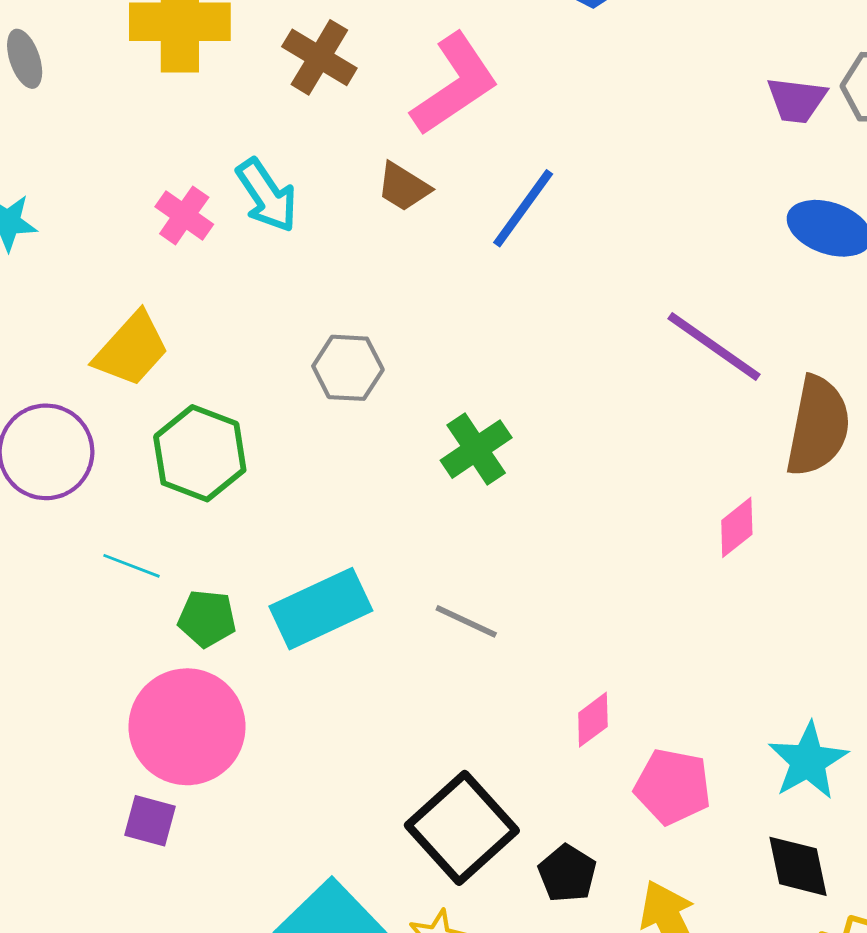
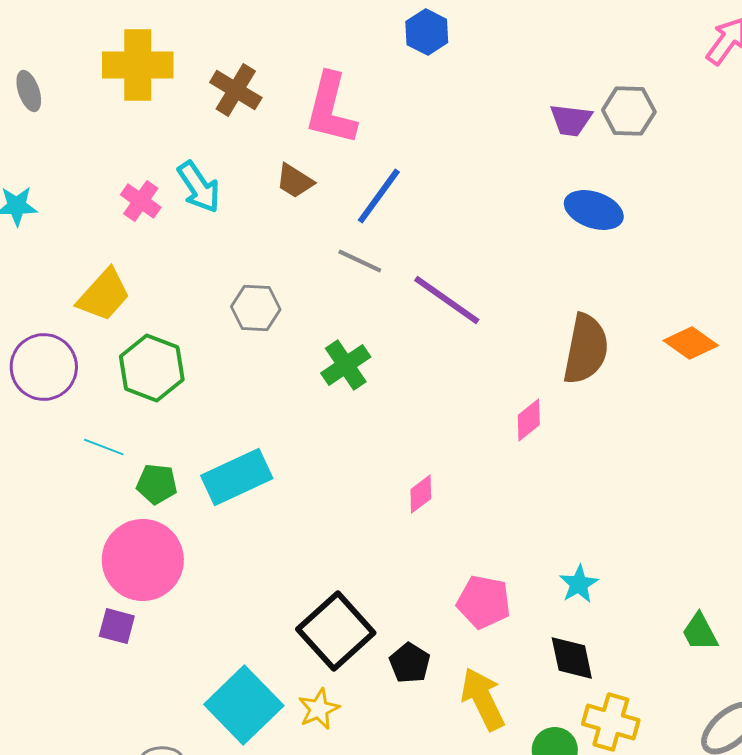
pink L-shape: (455, 84) -> (331, 109), turned 138
purple line: (714, 346) -> (447, 300), moved
gray line: (466, 621) -> (360, 261), moved
pink diamond: (593, 720) -> (421, 494), moved
cyan star: (808, 761) -> (579, 584), size x0.7

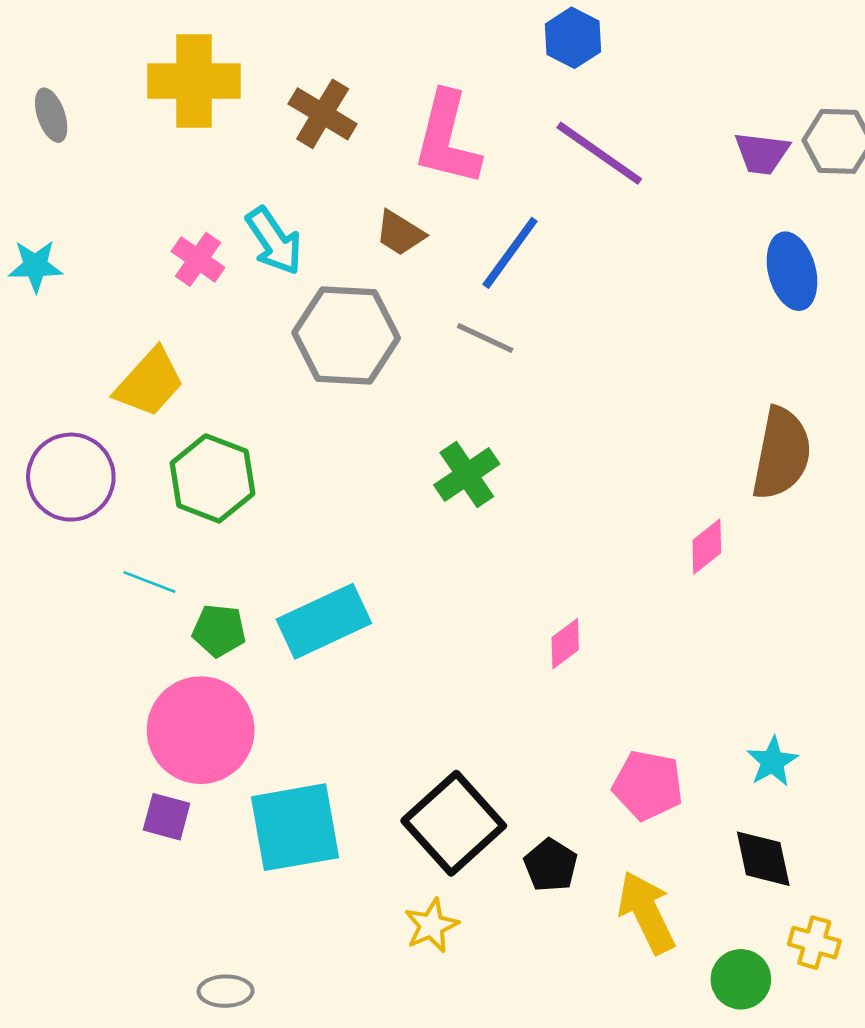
blue ellipse: (594, 210) -> (792, 271), turned 56
purple line: (447, 300) -> (599, 153), moved
gray hexagon: (256, 308) -> (346, 335), moved, size x1.6
cyan square: (244, 705) -> (295, 827), moved, turned 34
yellow cross: (611, 722) -> (814, 943), size x0.7

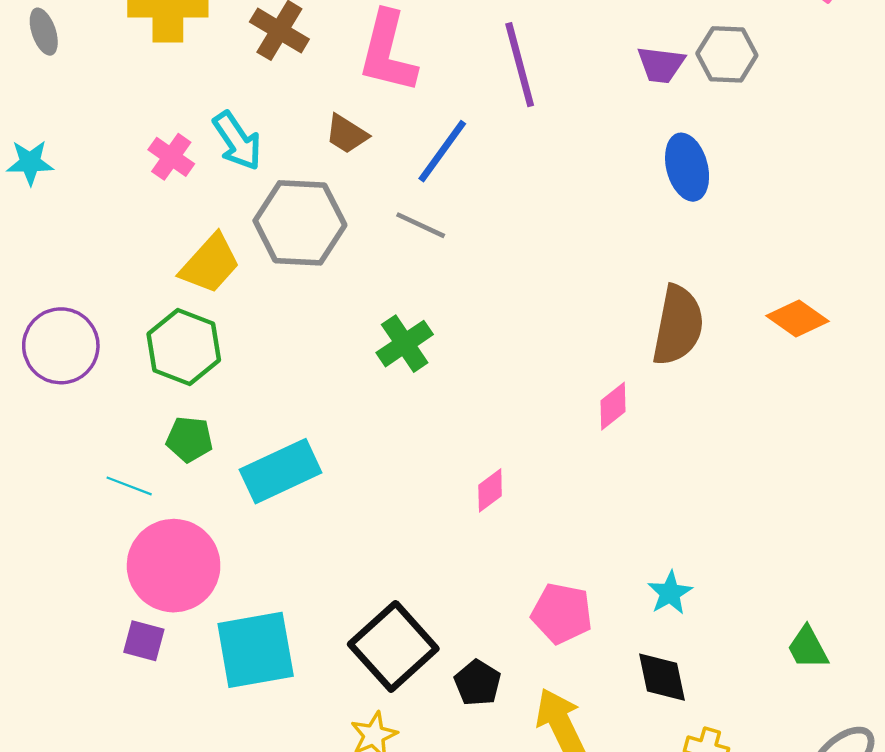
purple line: (599, 153) -> (520, 65), turned 40
yellow trapezoid: (149, 383) -> (210, 264), moved
cyan line: (149, 582) -> (129, 486), moved
green pentagon: (219, 630) -> (189, 439), moved

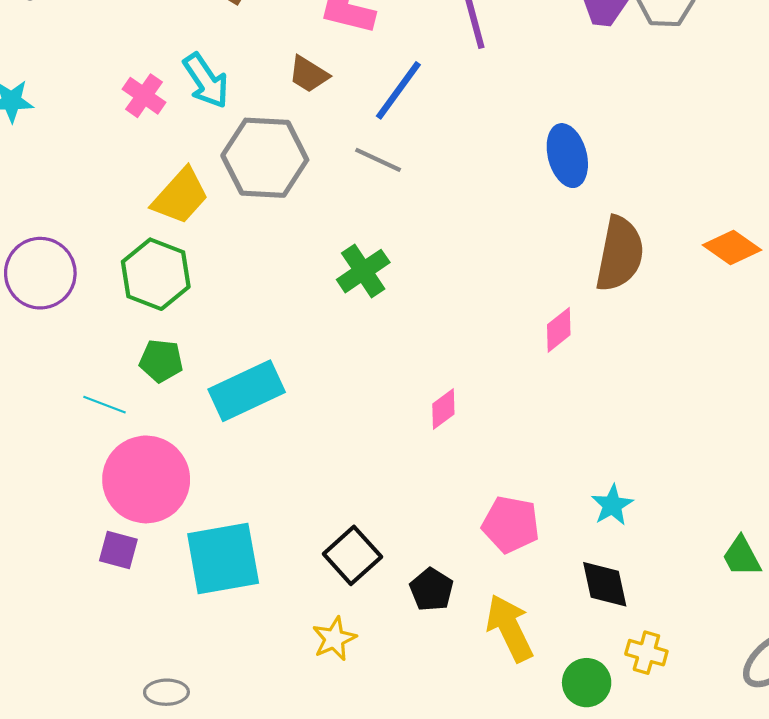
blue ellipse: (687, 167) -> (567, 156), moved
black square: (393, 646) -> (352, 555), size x0.7

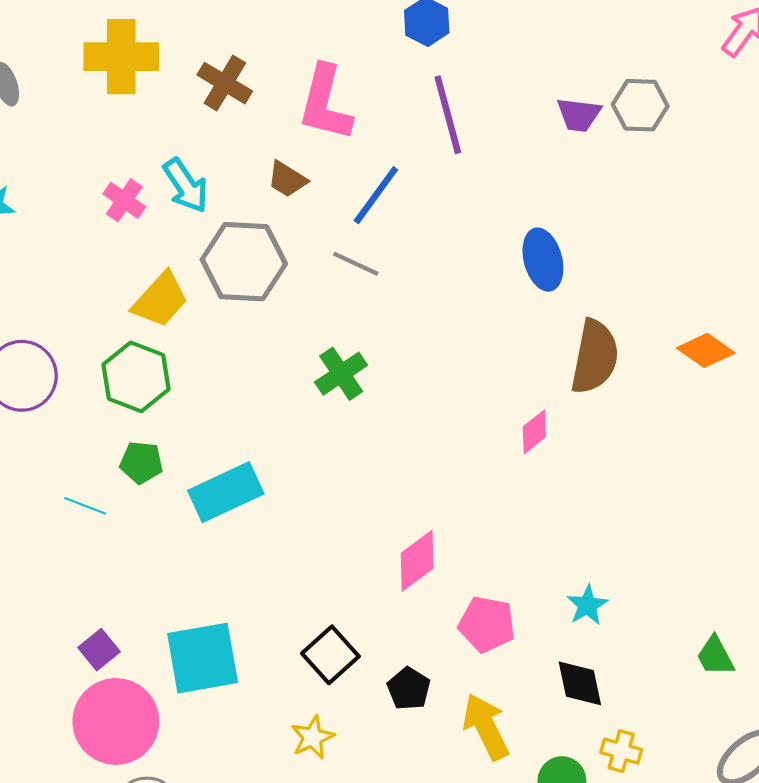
pink diamond: (443, 409) -> (417, 561), moved, size x1.5
pink circle: (146, 479) -> (116, 721), moved
purple square: (118, 550) -> (99, 650), turned 36

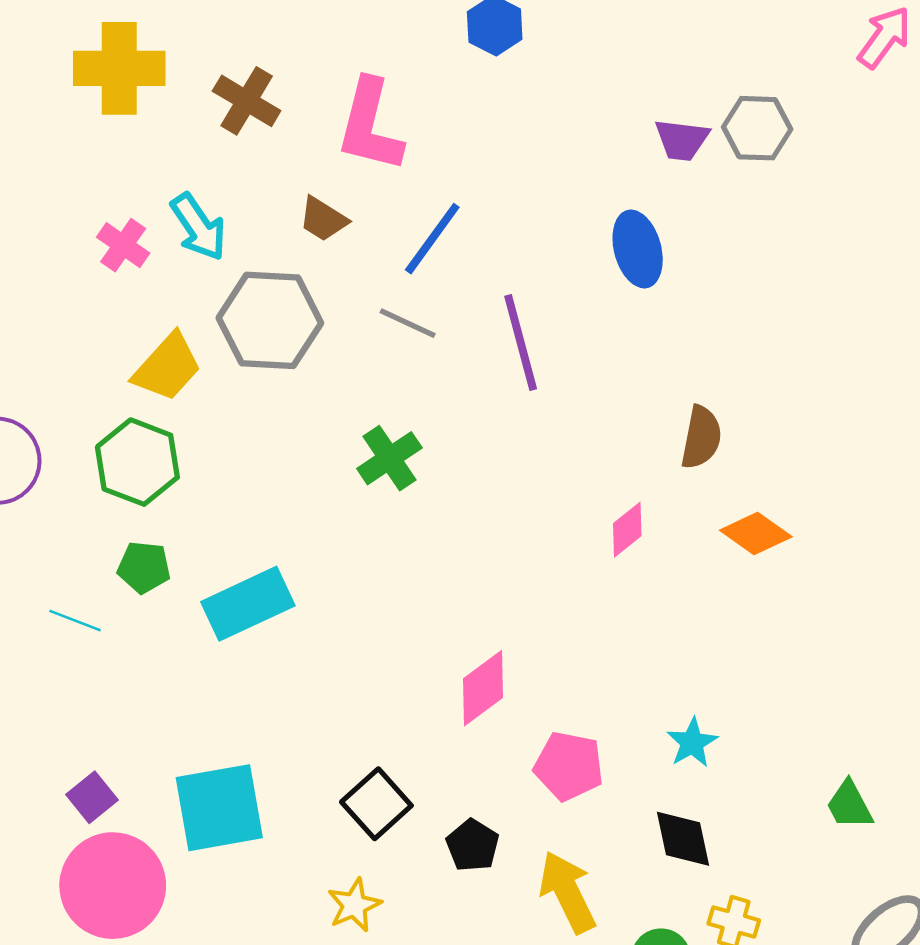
purple line: (448, 115) -> (521, 343), moved
blue ellipse: (543, 260) -> (638, 249), moved
orange diamond: (706, 350) -> (756, 534), moved
brown semicircle: (595, 357) -> (701, 437), size x0.7

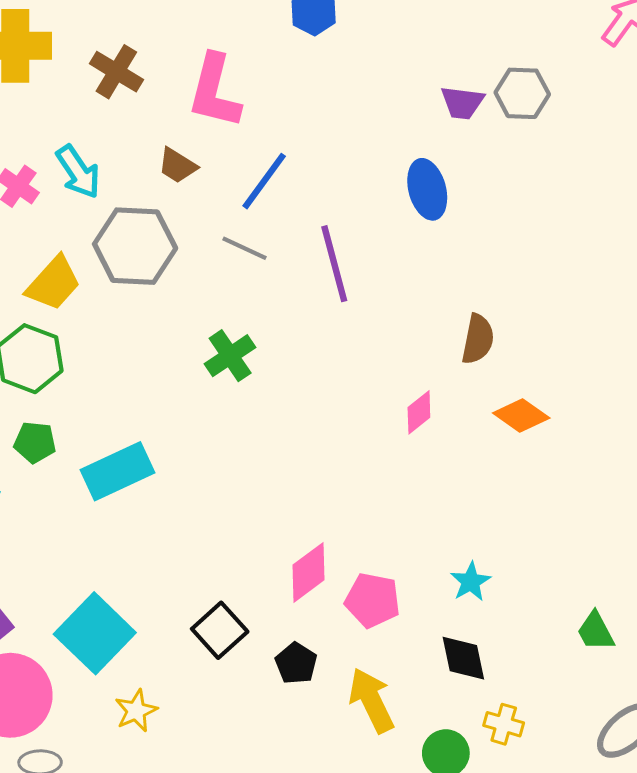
pink diamond: (483, 688) -> (308, 572), moved
cyan square: (219, 808) -> (95, 633), turned -36
yellow star: (354, 905) -> (136, 711), moved

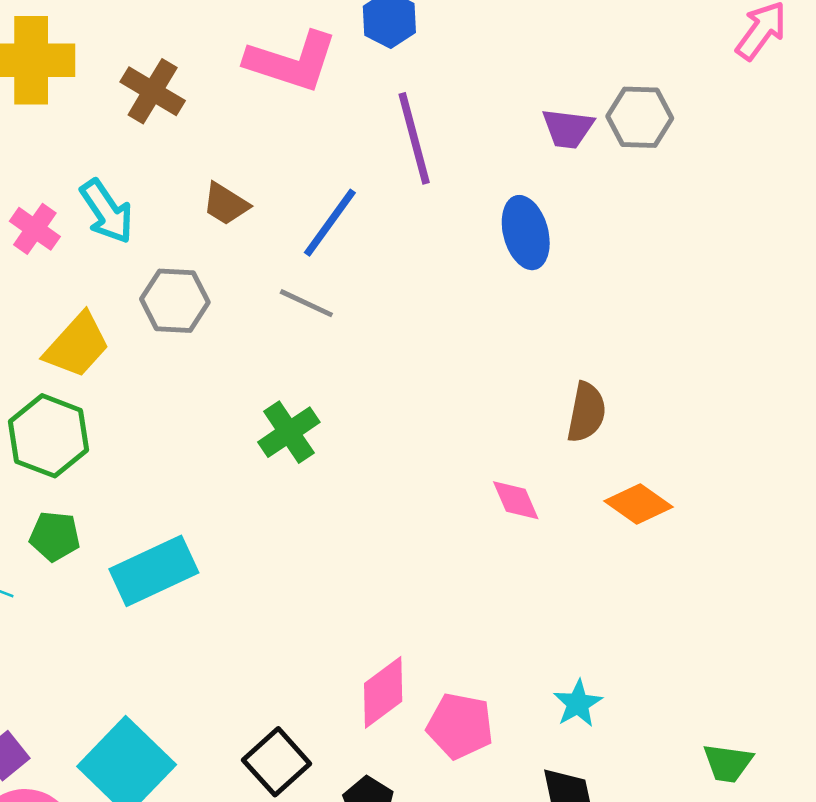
pink L-shape: (215, 91) -> (291, 62), moved, turned -86
gray hexagon: (135, 246) -> (175, 301), size x0.7
purple line: (334, 264) -> (414, 138), moved
pink diamond: (419, 412) -> (516, 500), turned -75
green trapezoid: (596, 631) -> (728, 763), turned -54

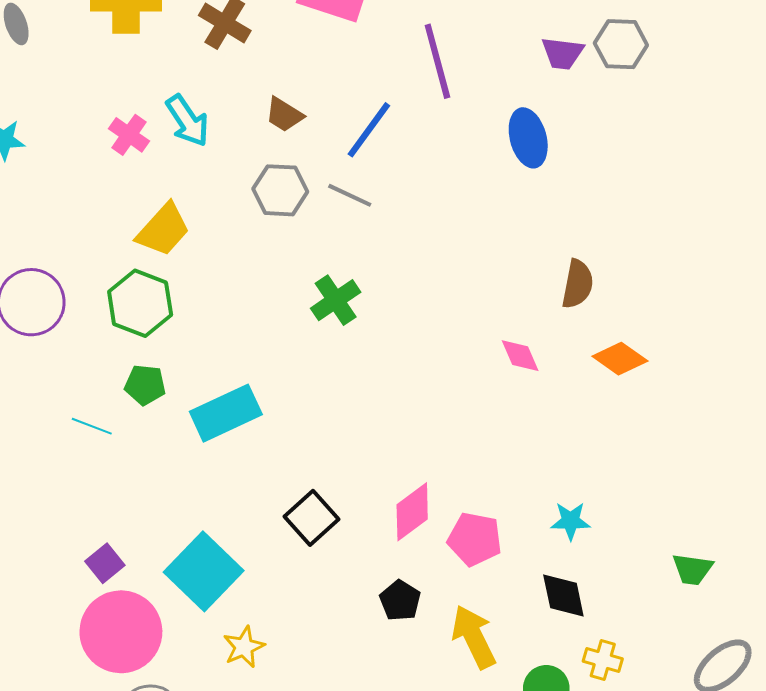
gray hexagon: (175, 301) -> (280, 190), moved
cyan star: (578, 704) -> (570, 521), turned 30
black square: (277, 762) -> (311, 518), moved

